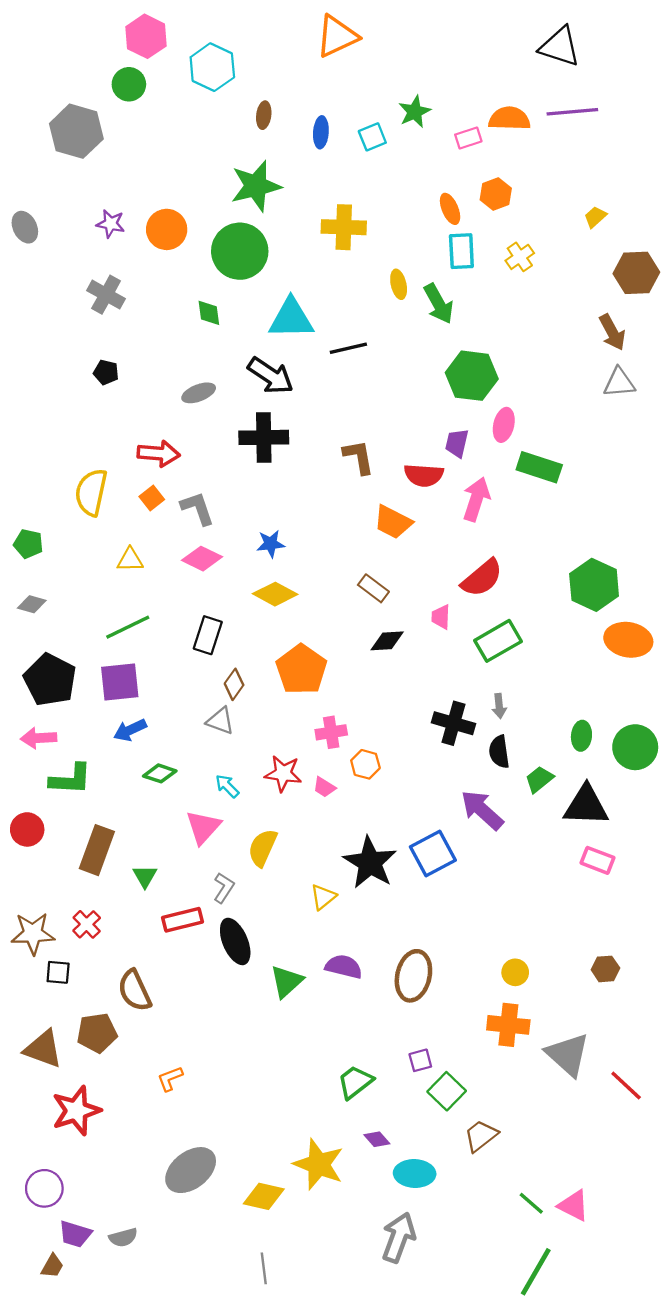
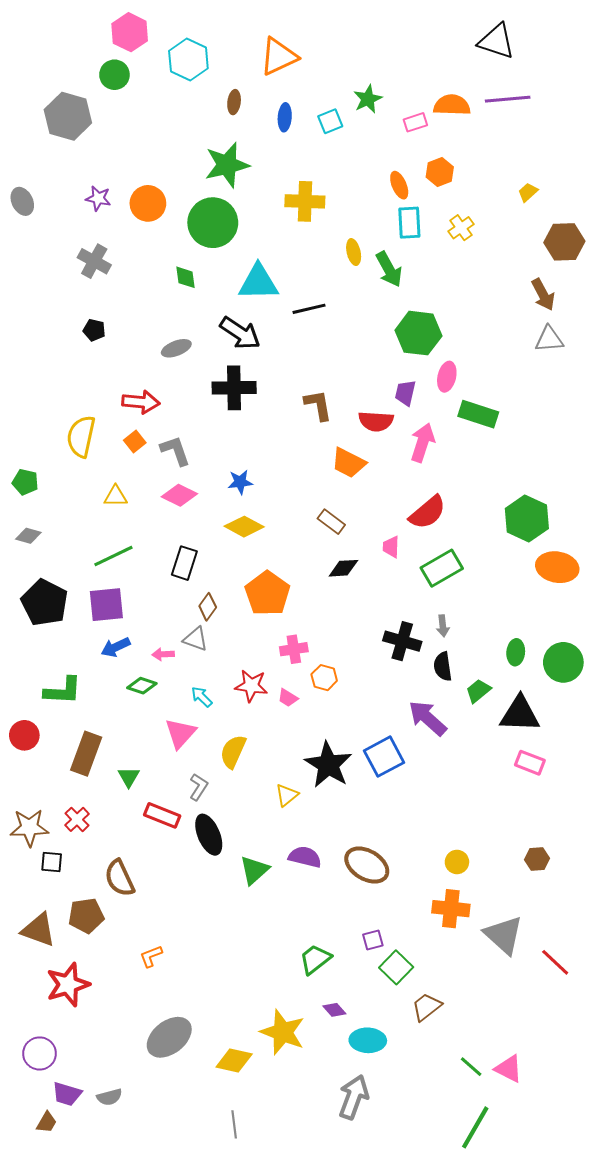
orange triangle: (337, 36) -> (279, 56), moved
pink arrow: (39, 738) -> (163, 654), moved, size x0.7
red rectangle: (183, 920) -> (162, 815), turned 36
brown ellipse: (413, 976) -> (367, 865), turned -72

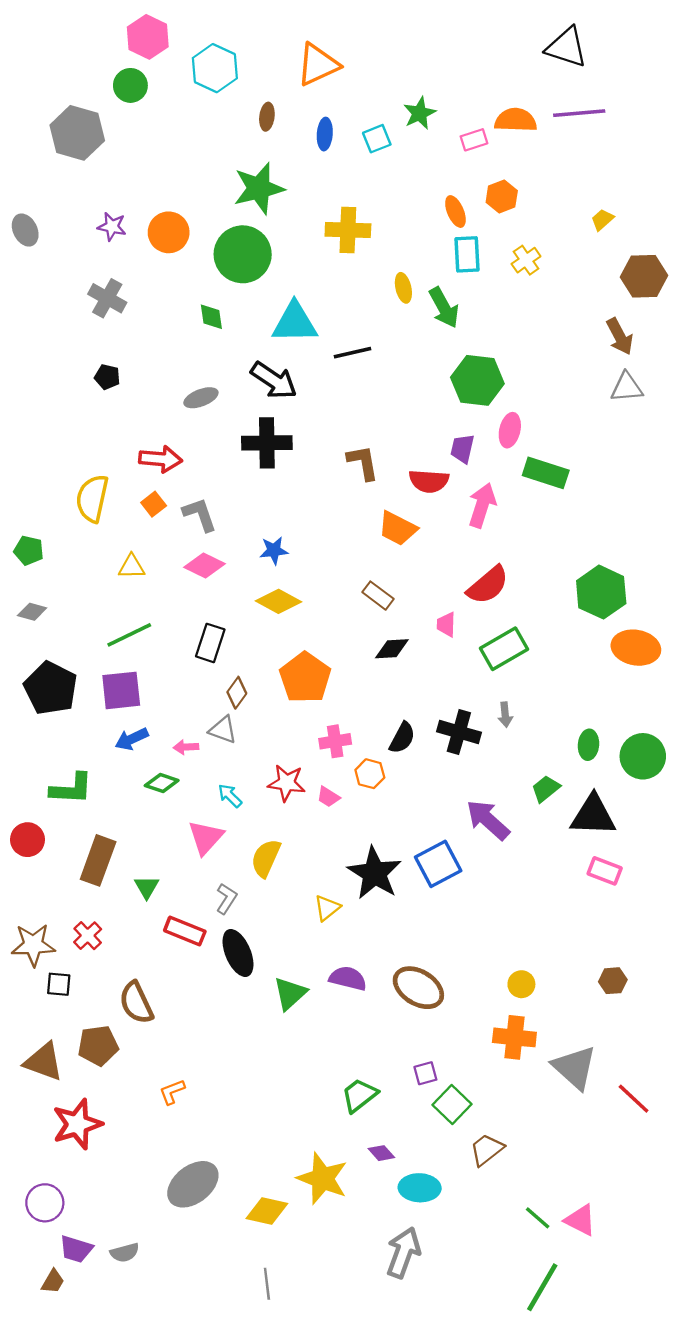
black semicircle: (443, 666) -> (402, 738), moved, turned -144

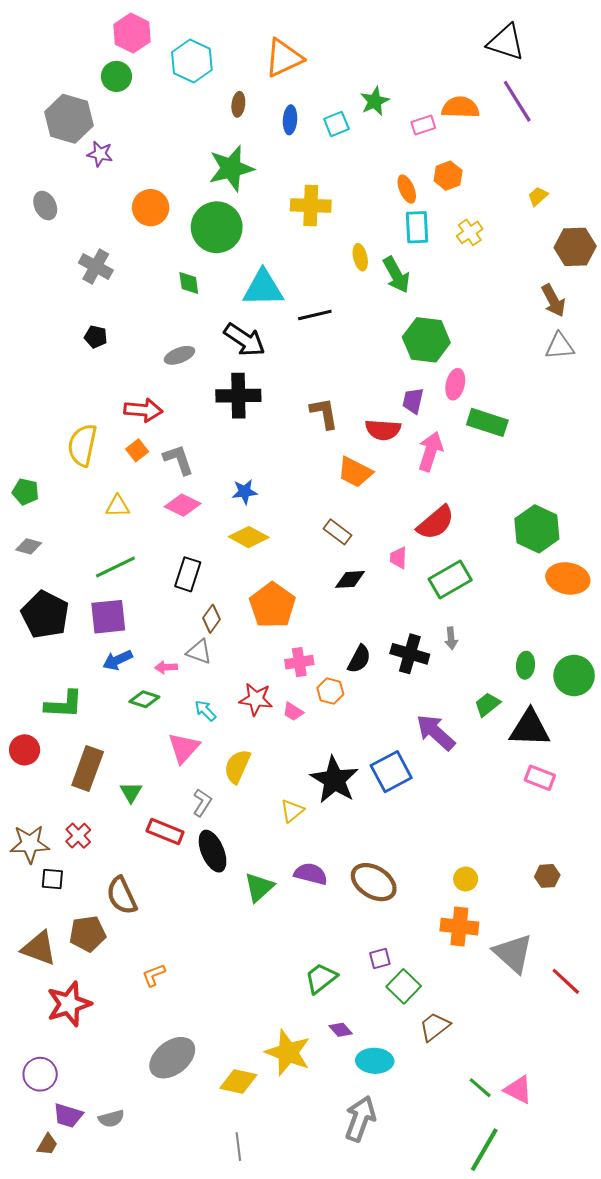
purple line: (579, 113) -> (517, 101), turned 63
purple star: (112, 227) -> (100, 154), moved
gray ellipse: (25, 230) -> (45, 206), moved

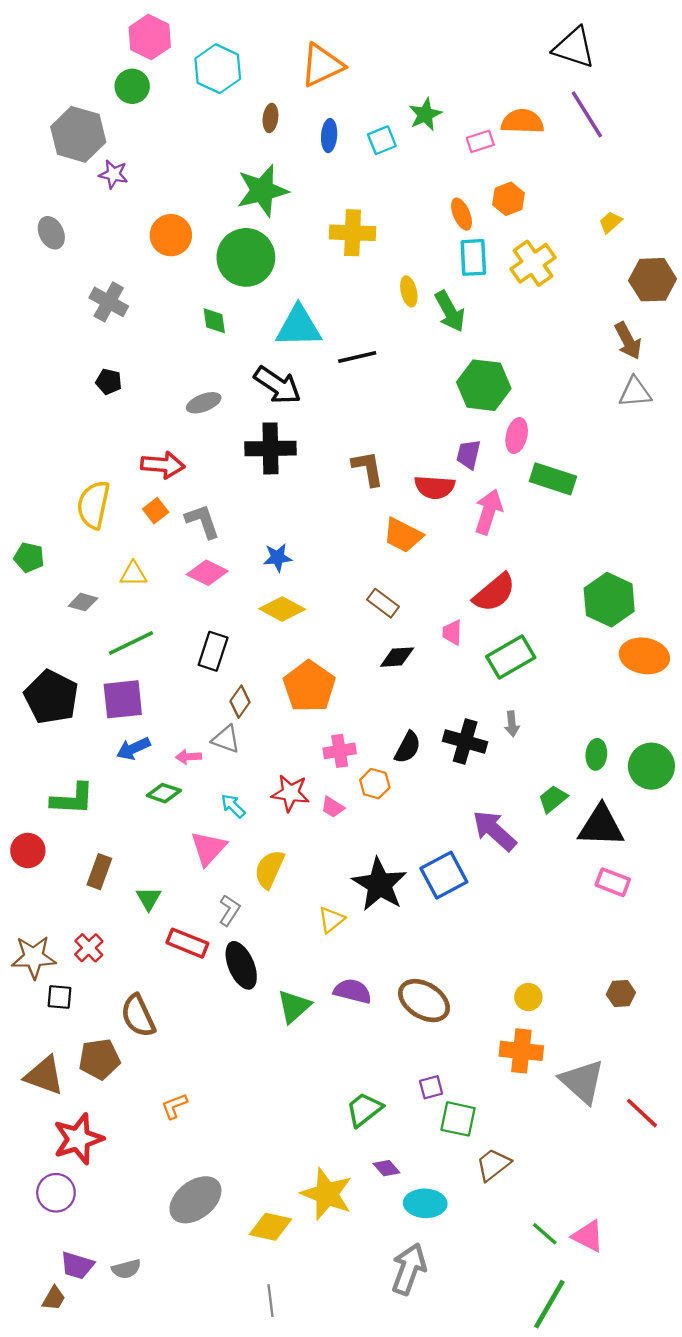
yellow cross: (470, 232) -> (533, 263), size x1.5
gray diamond: (29, 546) -> (83, 602), moved
brown rectangle: (88, 768) -> (99, 872), size x0.7
green square: (404, 986) -> (458, 1119), turned -32
purple circle: (40, 1074) -> (56, 1193), moved

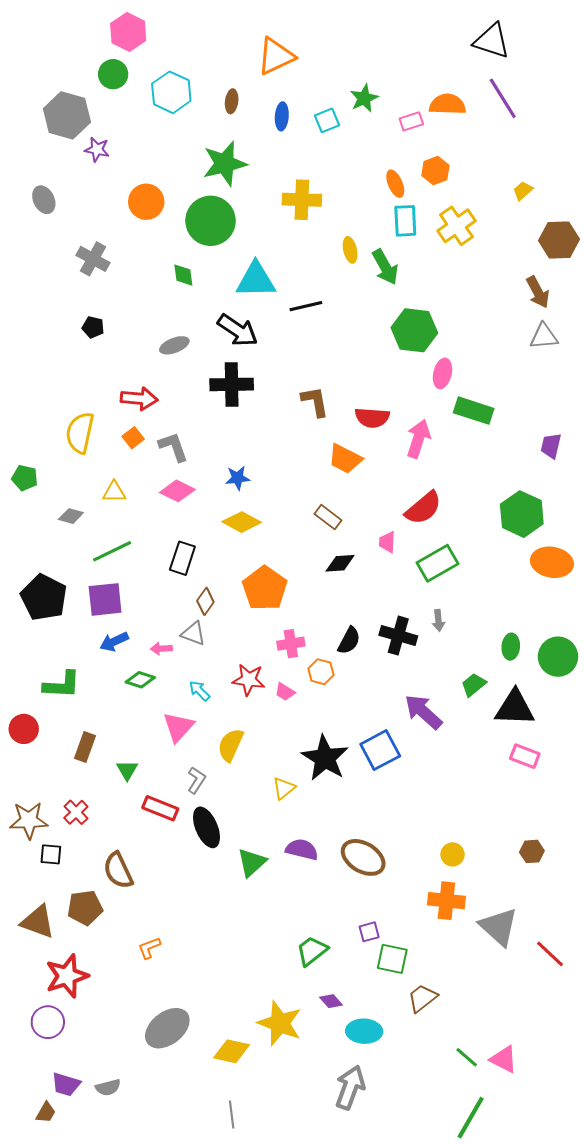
cyan hexagon: (218, 69) -> (171, 92), moved
purple trapezoid: (469, 454) -> (551, 446), moved

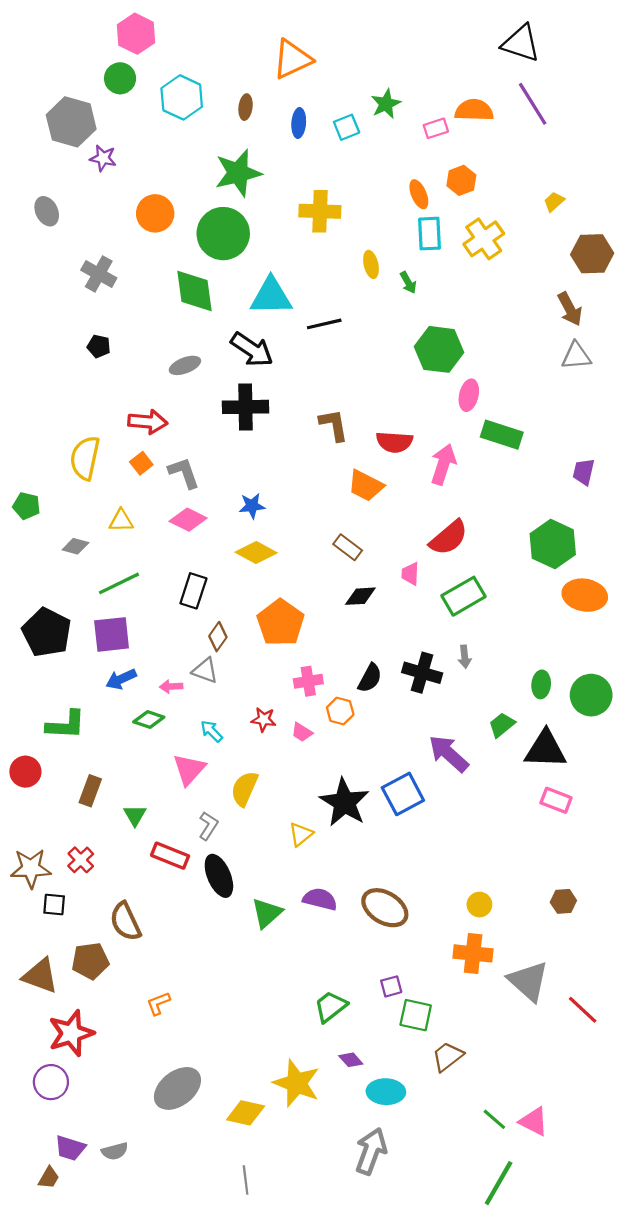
green arrow: (385, 267) -> (408, 282), size x0.6
green diamond: (183, 275) -> (194, 291), size x1.8
red star: (249, 680) -> (264, 720), size x0.7

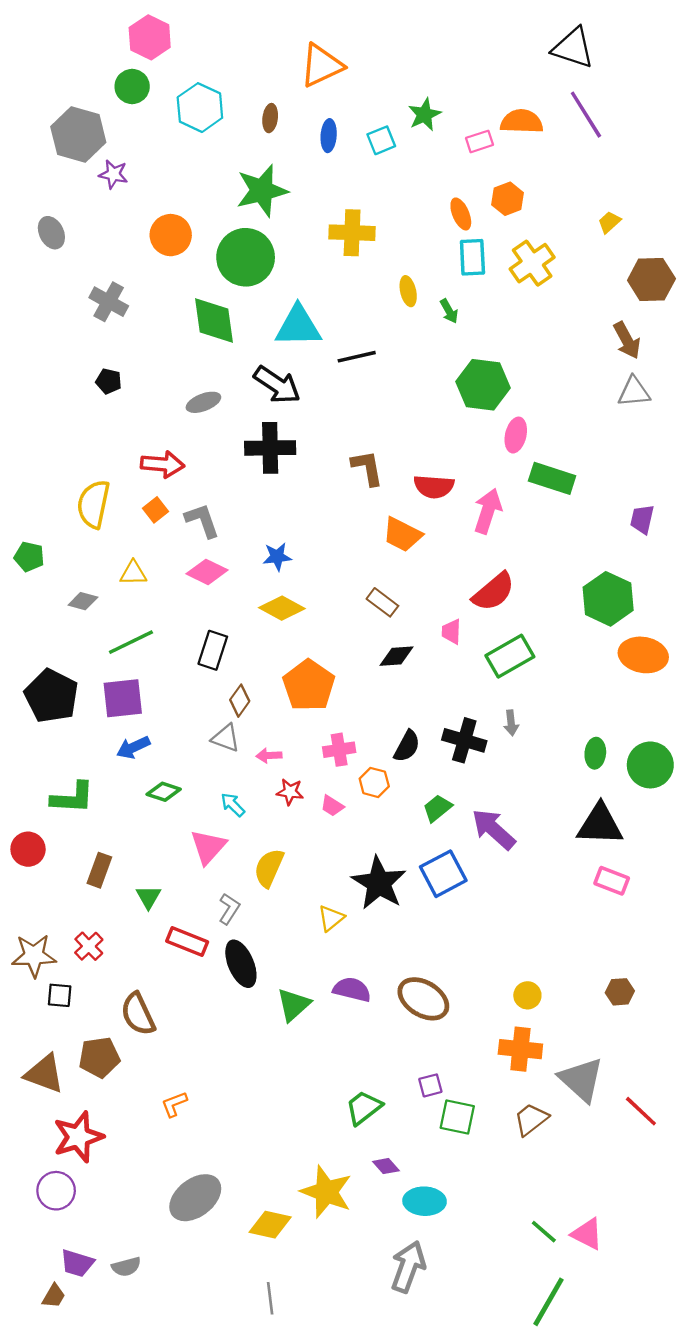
pink arrow: (171, 687) -> (269, 756), moved
green trapezoid: (502, 725) -> (437, 808), moved
brown trapezoid: (448, 1057) -> (531, 1119), moved

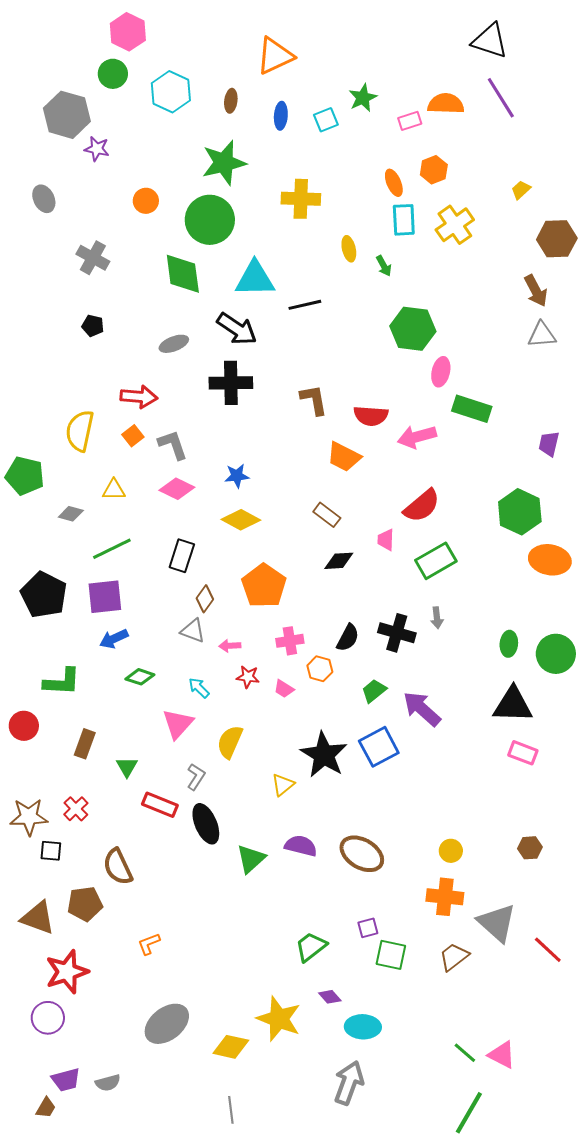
orange circle: (171, 235) -> (146, 201), size x0.7
pink arrow: (488, 511) -> (417, 437), turned -123
green pentagon: (29, 557) -> (25, 476), size x1.5
purple trapezoid: (77, 1263) -> (66, 1080), turned -32

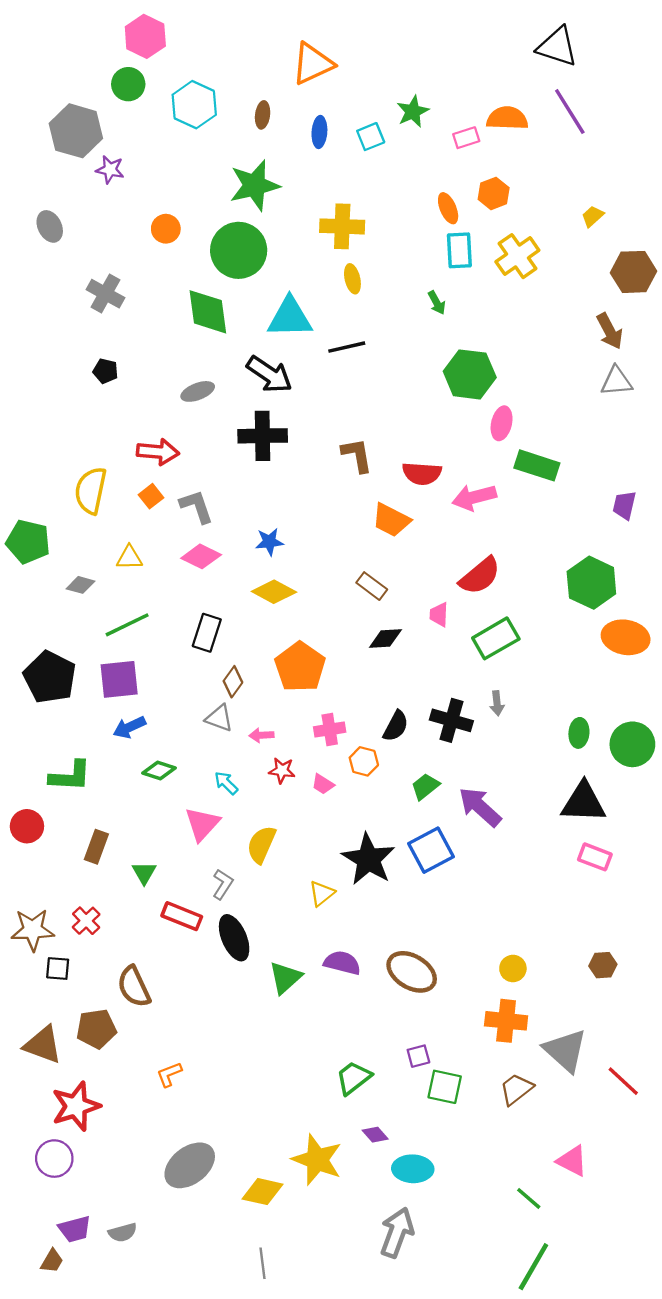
yellow ellipse: (349, 249) -> (352, 279), moved
pink triangle: (502, 1055) -> (572, 1161), moved

